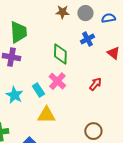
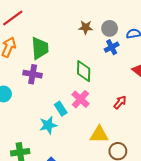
blue cross: (87, 39) -> (112, 47), moved
cyan star: (14, 95) -> (48, 125), moved, turned 30
yellow triangle: (46, 115) -> (99, 135), moved

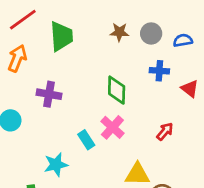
blue cross: (112, 47) -> (159, 71), moved, turned 32
green trapezoid: (40, 48) -> (61, 36), moved
cyan star: (48, 125) -> (56, 165), moved

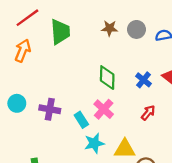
blue cross: (159, 71) -> (144, 80), moved, turned 35
purple cross: (49, 94) -> (50, 109), moved
cyan star: (56, 165) -> (94, 143), moved

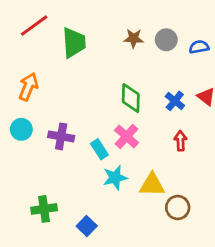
orange arrow: (23, 51) -> (28, 87), moved
red arrow: (148, 113) -> (180, 141), turned -42

